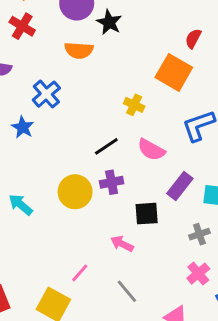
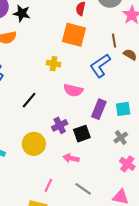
black line: (106, 146) -> (29, 100), moved
purple cross: (112, 182) -> (60, 125), moved
yellow circle: (75, 192) -> (34, 144), moved

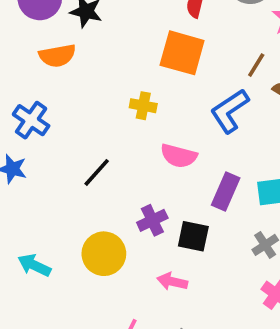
brown line: (114, 41) -> (256, 65), turned 40
black square: (82, 134) -> (193, 236), turned 30

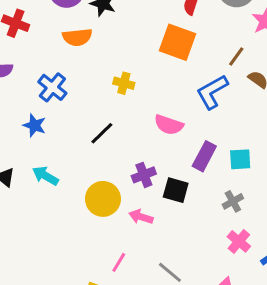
yellow cross: (143, 106) -> (124, 83), moved
cyan arrow: (34, 265) -> (45, 176), moved
pink arrow: (172, 281) -> (141, 217), moved

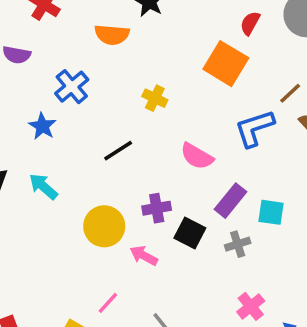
gray cross: (233, 201) -> (238, 244), moved

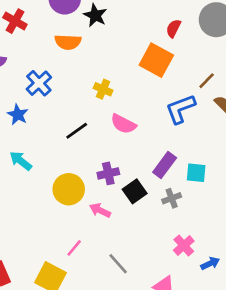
pink semicircle: (197, 156) -> (123, 124), moved
black square: (190, 233) -> (135, 191), turned 30

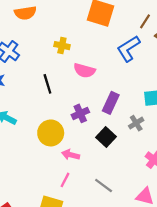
black line: (77, 131) -> (47, 84), turned -60
purple rectangle: (165, 165) -> (111, 103), moved
black square: (135, 191) -> (106, 137), moved
pink arrow: (100, 210) -> (71, 155), moved

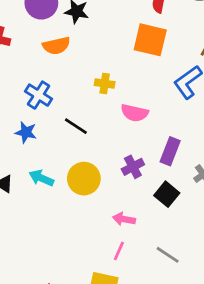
black line: (47, 84) -> (76, 126), moved, turned -36
yellow circle: (51, 133) -> (84, 179), moved

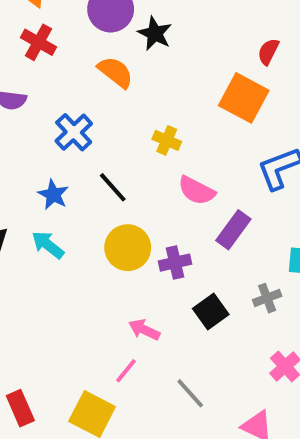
orange semicircle: (56, 46) -> (115, 72), turned -144
blue star: (26, 132) -> (53, 195), moved
purple rectangle: (170, 151) -> (233, 230), moved
yellow circle: (84, 179) -> (128, 248), moved

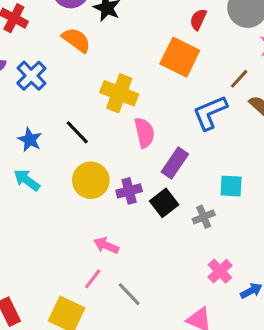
blue cross: (74, 132) -> (31, 76), moved
yellow cross: (167, 140) -> (119, 93), size x1.6
pink semicircle: (197, 191) -> (144, 133), turned -128
black square: (211, 311) -> (164, 203), moved
gray line: (190, 393) -> (129, 294), moved

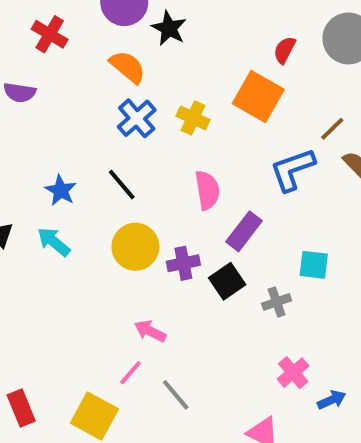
blue cross: (31, 76) -> (137, 118), moved
yellow cross: (119, 93) -> (193, 118), moved, size x0.7

